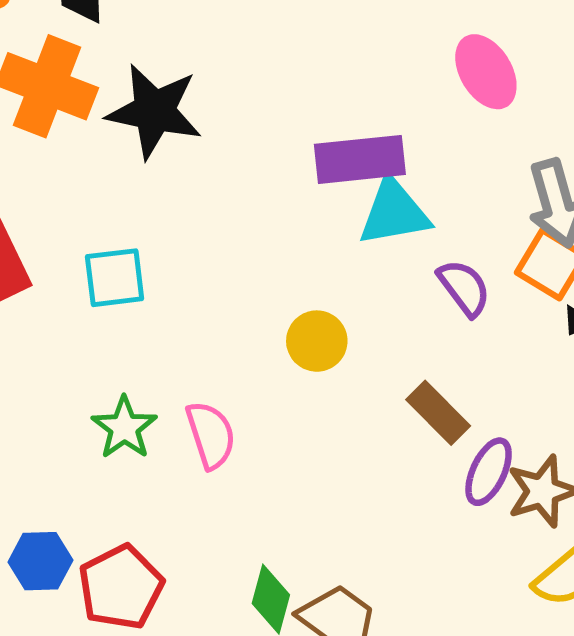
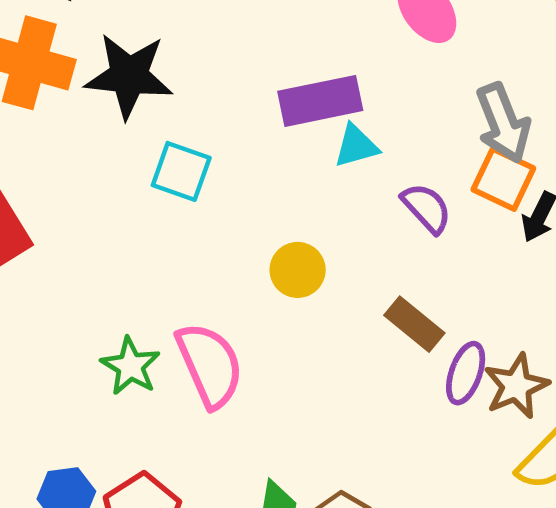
cyan triangle: (394, 212) -> (356, 146), size x0.7
cyan square: (115, 278) -> (181, 171), moved, turned 32
pink semicircle: (211, 435) -> (210, 365), size x1.4

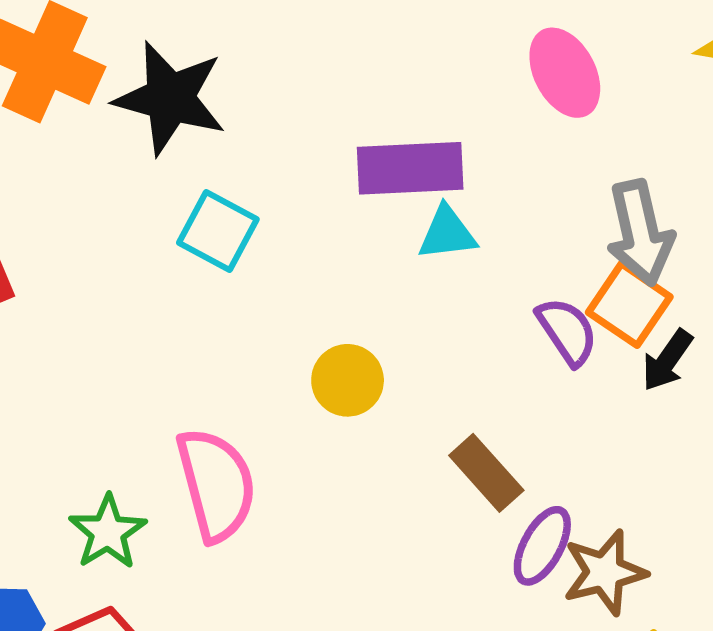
purple semicircle: (427, 208) -> (567, 331), moved
green star: (130, 366) -> (108, 532), moved

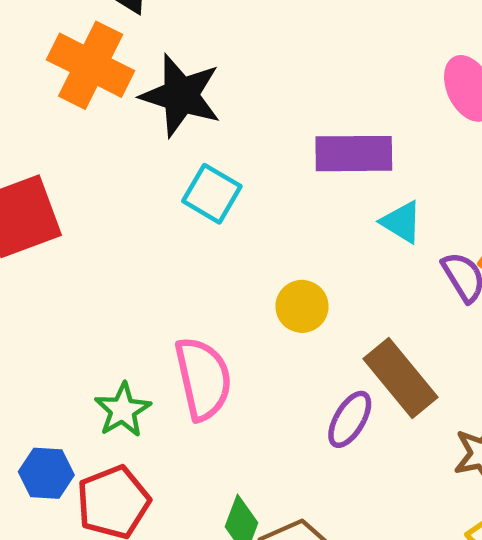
cyan triangle: (447, 233) -> (402, 222), moved, turned 36
brown rectangle: (486, 473) -> (401, 378), size x1.4
purple ellipse: (542, 546) -> (350, 419), moved

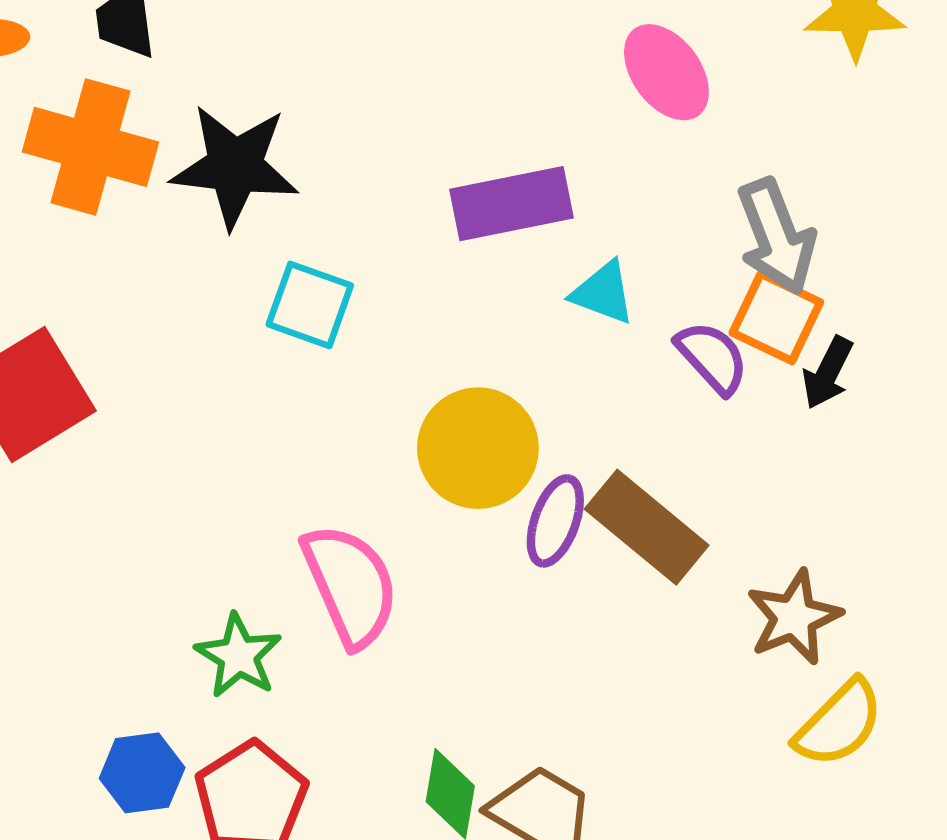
yellow circle: (302, 306) -> (478, 448), size x1.5
purple ellipse: (350, 419) -> (555, 521), moved

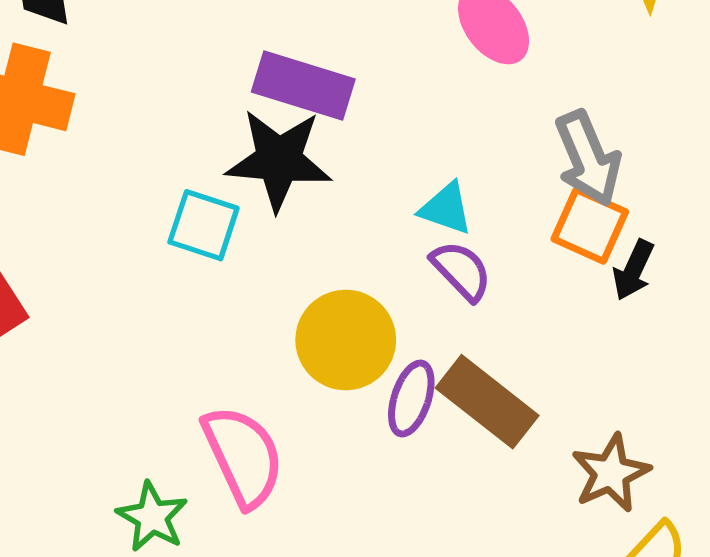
black star: (235, 166) -> (279, 160), moved
purple rectangle: (512, 204) -> (303, 85), moved, turned 30
purple semicircle: (712, 357) -> (461, 271), moved

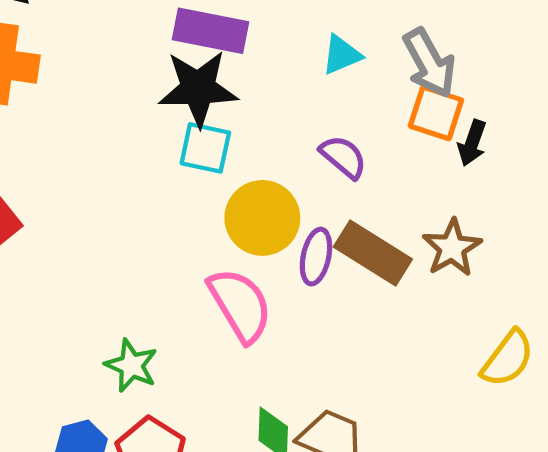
cyan triangle: (446, 209) -> (342, 55), moved, turned -36
cyan square: (204, 225) -> (205, 148), moved
pink semicircle: (243, 456) -> (240, 305), moved
brown star: (611, 473) -> (452, 248), moved

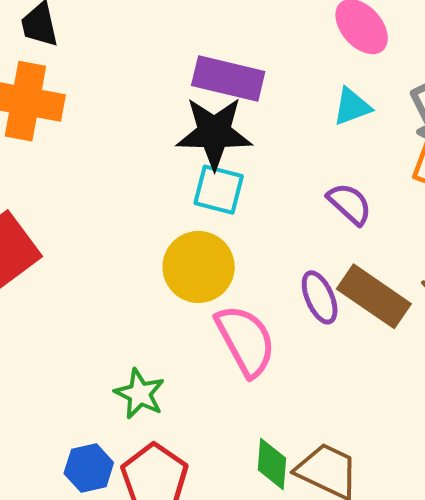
yellow circle: (262, 218) -> (199, 267), moved
purple ellipse: (316, 257) -> (320, 297), turned -38

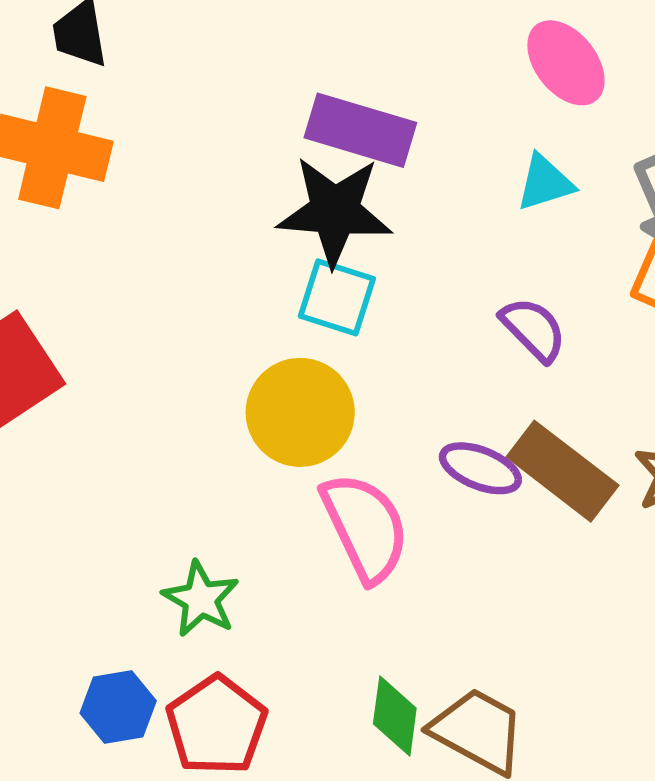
purple ellipse: (320, 297) -> (480, 468), turned -48

